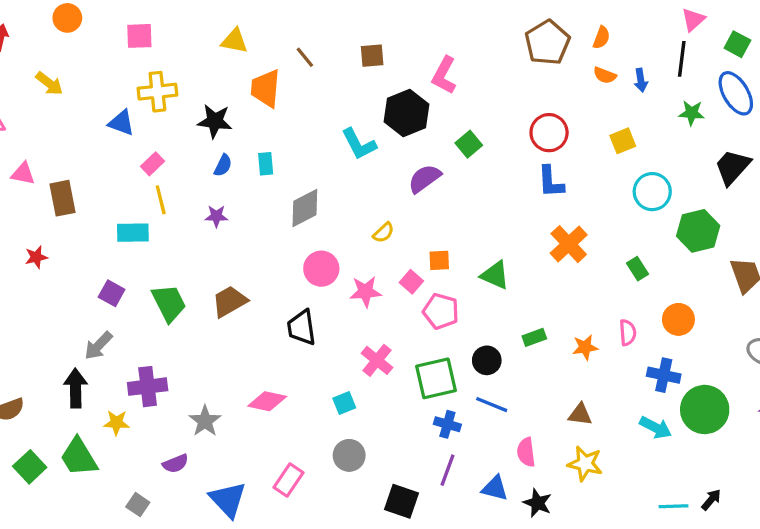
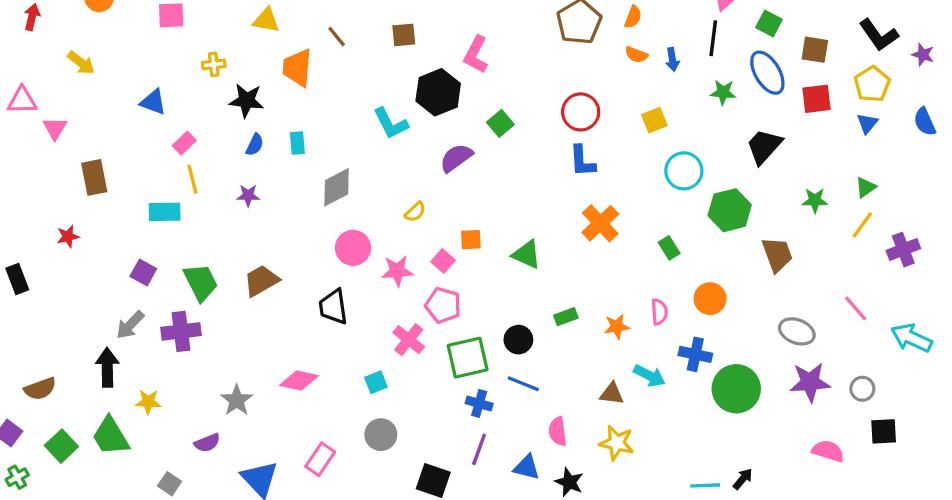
yellow cross: (157, 92) -> (214, 64), moved, size x0.6
pink triangle: (23, 174) -> (55, 128), moved, turned 50
pink pentagon: (441, 311) -> (443, 305), moved
purple cross: (148, 387) -> (181, 331), moved
cyan arrow: (656, 428) -> (649, 376), moved

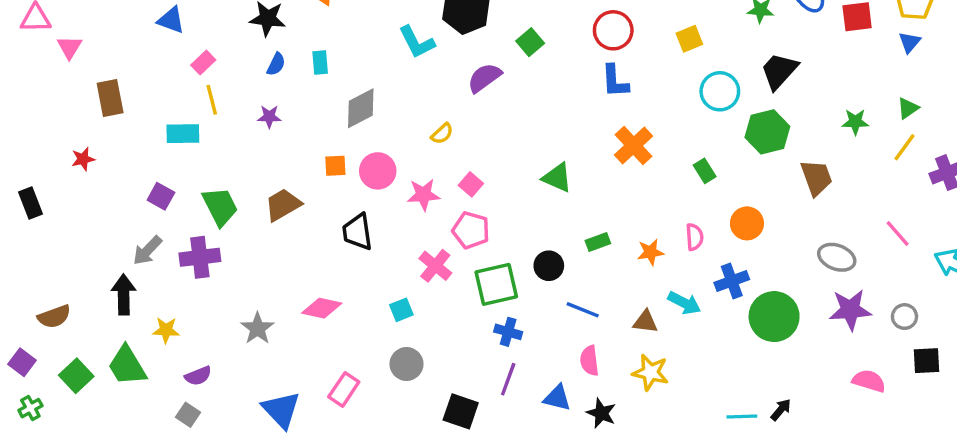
black trapezoid: (764, 146) -> (779, 71), moved
orange square: (471, 240) -> (335, 166), moved
blue cross: (695, 354) -> (732, 281), turned -32
blue line: (523, 384) -> (583, 310), moved
purple semicircle: (207, 443) -> (198, 376), moved

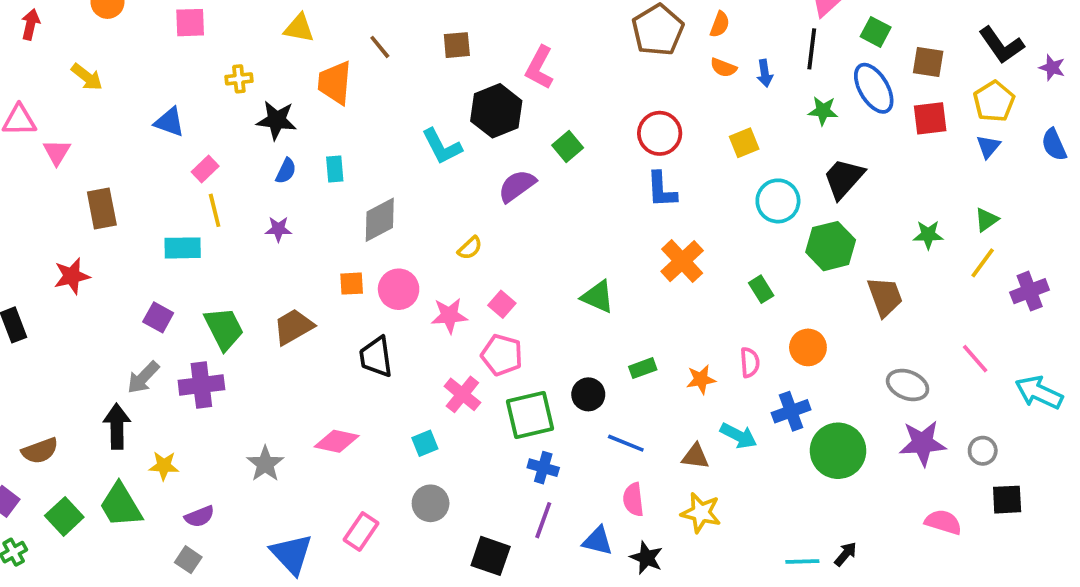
red star: (83, 159) -> (72, 276), size x1.4

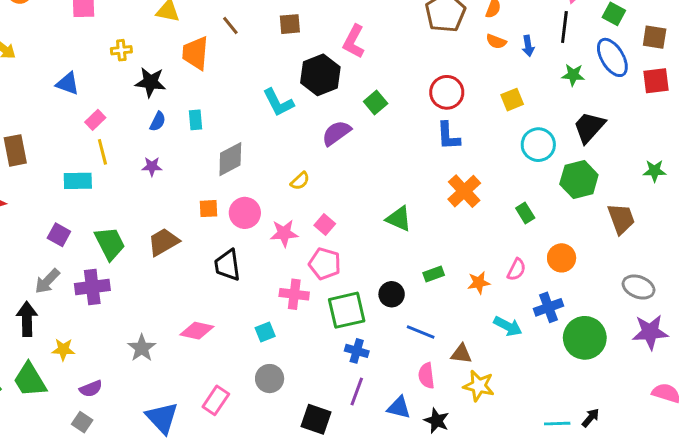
pink semicircle: (750, 362) -> (516, 270), turned 30
pink cross: (462, 394) -> (294, 294), turned -32
brown triangle: (695, 456) -> (461, 354), moved

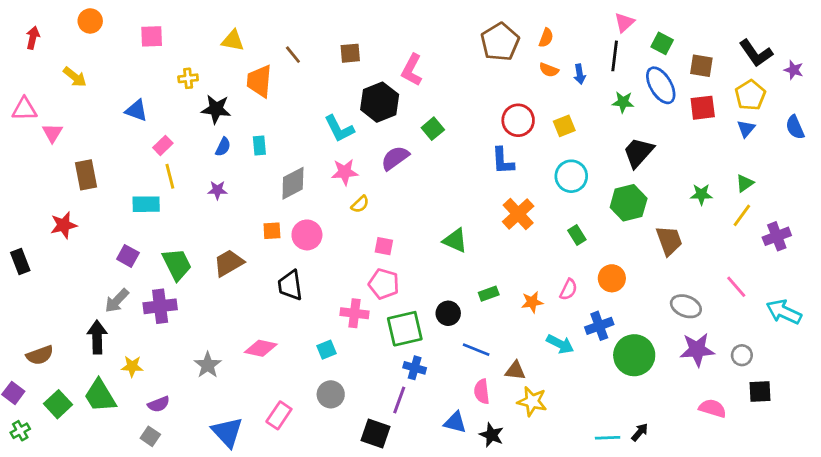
red circle: (447, 92) -> (518, 120), moved
cyan circle: (538, 145) -> (571, 176), moved
pink square: (325, 225) -> (384, 246), turned -30
pink star: (284, 233) -> (345, 172), moved
purple line: (357, 392) -> (399, 400), moved

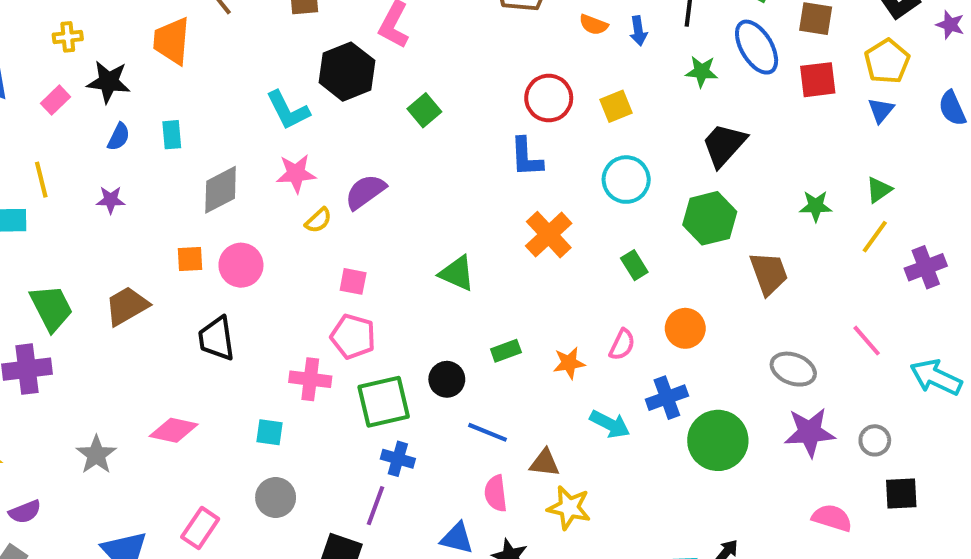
pink rectangle: (163, 145) -> (56, 100), moved
purple semicircle: (395, 158) -> (365, 192), moved
cyan square: (327, 350) -> (269, 432), turned 30

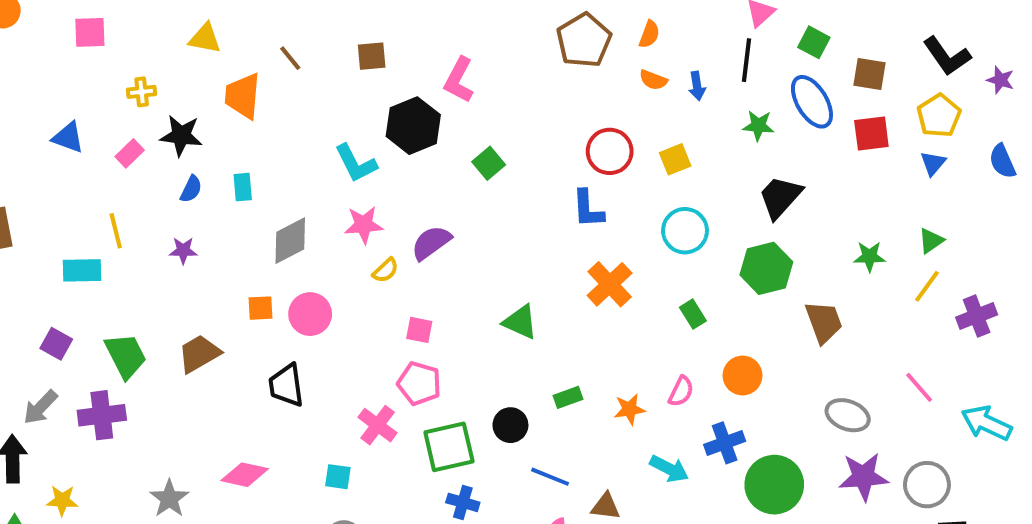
pink cross: (310, 379) -> (378, 425), turned 30
gray circle: (875, 440) -> (927, 485), size x1.5

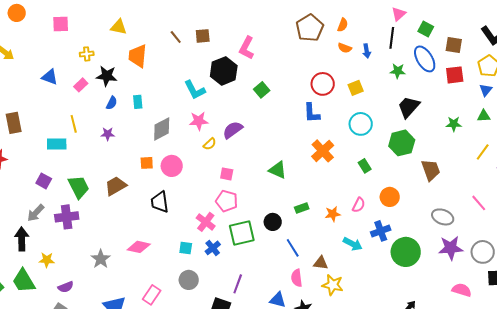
brown line: (290, 58) -> (176, 37), moved
green triangle: (931, 241) -> (484, 116), moved, turned 32
green star: (869, 257) -> (454, 124), moved
blue line: (550, 477) -> (293, 248), turned 36
blue cross: (463, 502) -> (213, 248), moved, turned 35

